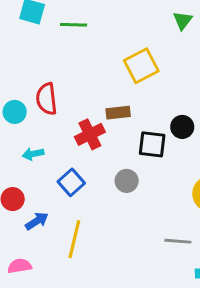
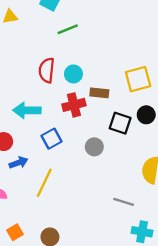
green line: (74, 25) -> (68, 29), moved, turned -36
yellow square: (141, 66) -> (138, 79), moved
cyan circle: (15, 112) -> (73, 74), moved
cyan arrow: (33, 154) -> (27, 110), size x1.6

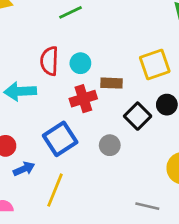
cyan arrow: (27, 110) -> (20, 91), moved
black square: (120, 123) -> (138, 116), turned 30
blue square: (52, 139) -> (60, 139), size x1.4

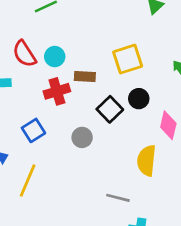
red semicircle: (49, 61) -> (24, 54), turned -36
blue square: (60, 139) -> (33, 130), size x0.7

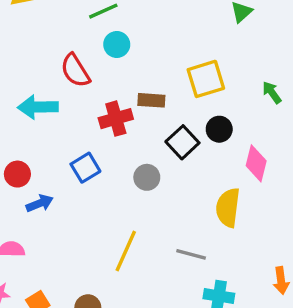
cyan circle: (55, 57) -> (117, 44), moved
yellow line: (28, 180) -> (126, 251), moved

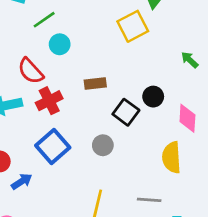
yellow square: (206, 79) -> (133, 26), moved
red cross: (116, 119) -> (49, 101), moved
blue square: (85, 168) -> (53, 146), size x1.4

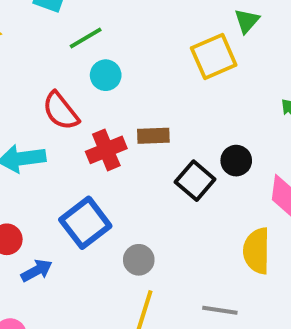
red cross: (49, 101) -> (106, 150), moved
gray circle: (103, 145) -> (139, 260), moved

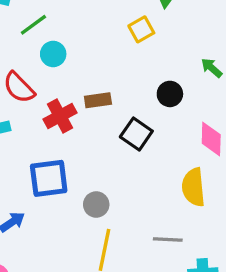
yellow square: (214, 57) -> (141, 29), size x0.7
black circle: (236, 161) -> (170, 94), moved
blue square: (85, 223) -> (49, 178), turned 36

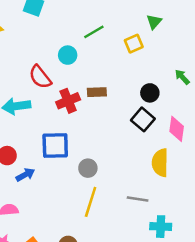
green line: (33, 25) -> (94, 32), moved
black square: (136, 134) -> (143, 119), moved

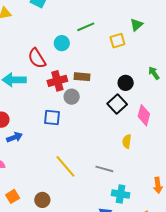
blue square: (55, 146) -> (52, 118), moved, size x0.7
yellow semicircle: (160, 163) -> (127, 141), size x0.6
gray circle: (88, 168) -> (72, 97), moved
yellow line: (91, 202) -> (65, 166), turned -65

